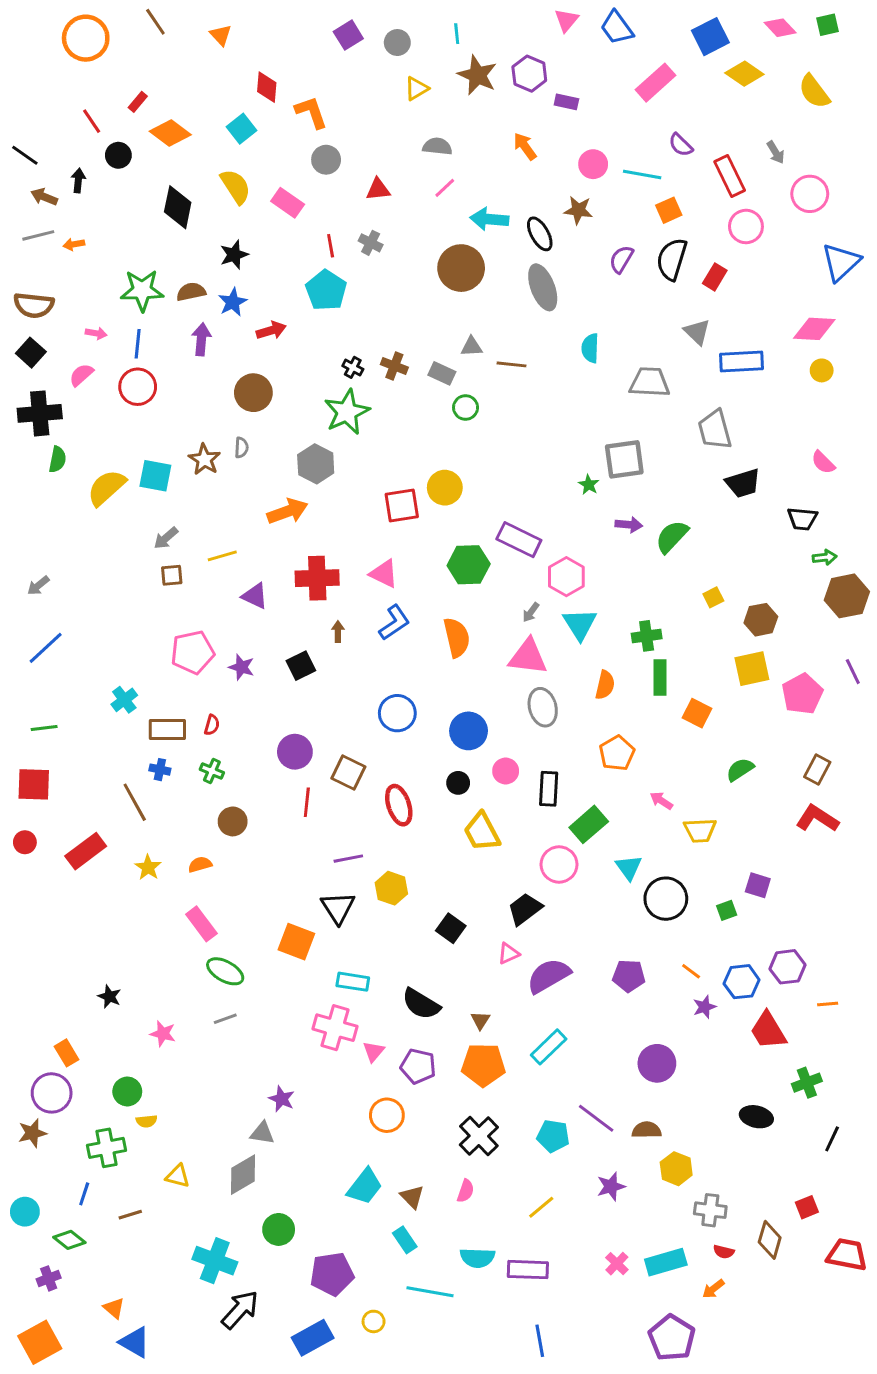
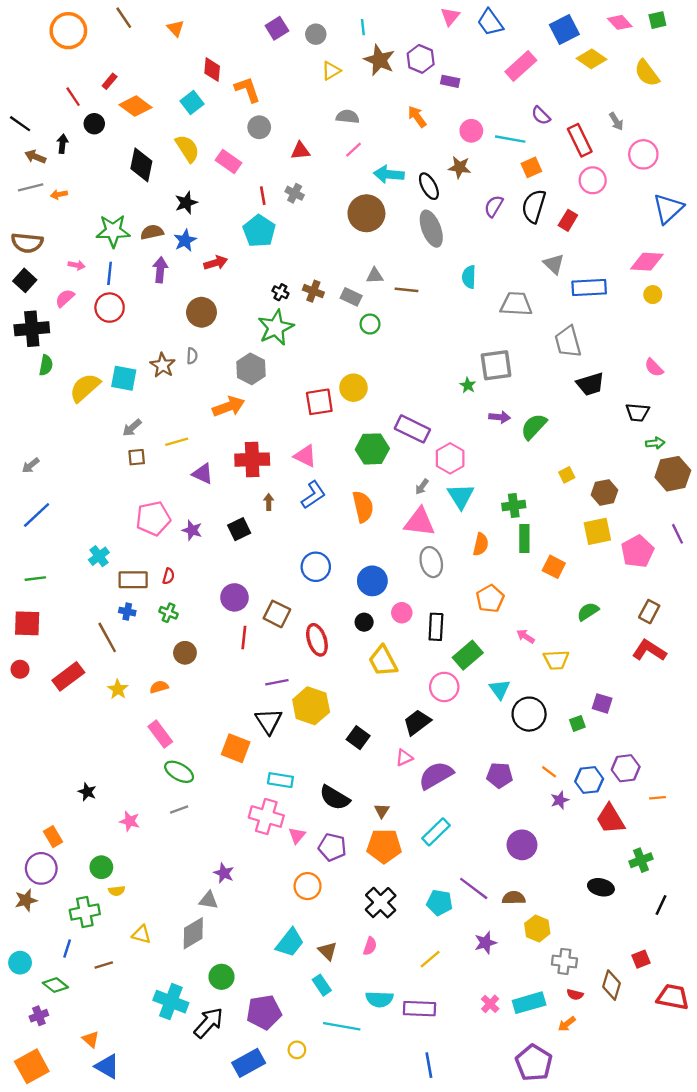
yellow hexagon: (391, 888) -> (311, 706), size x1.4
black arrow: (240, 1310) -> (209, 1023), moved

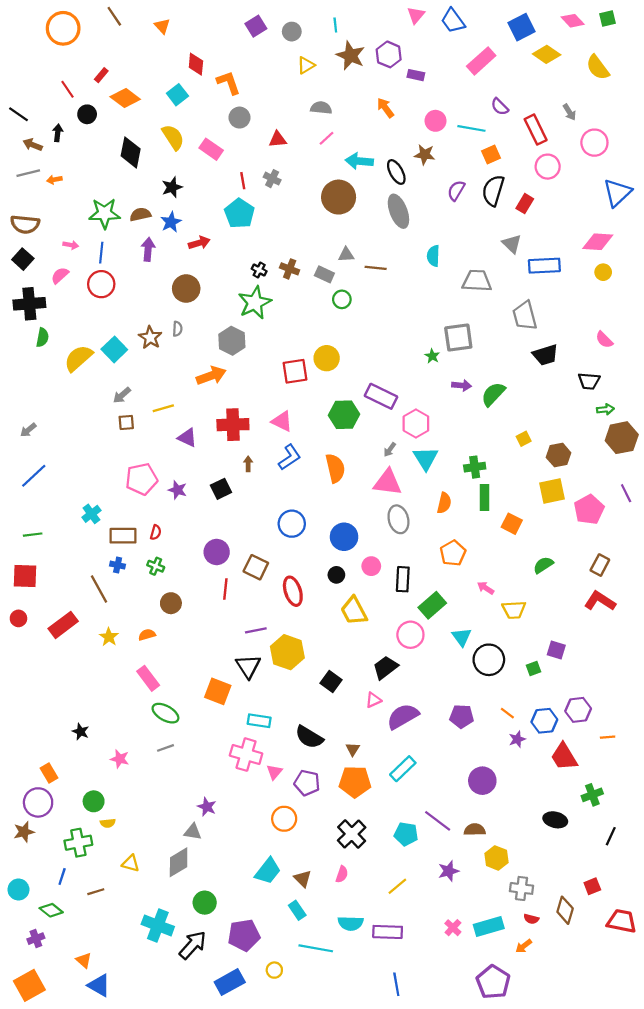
cyan square: (124, 378) -> (114, 349), turned 35

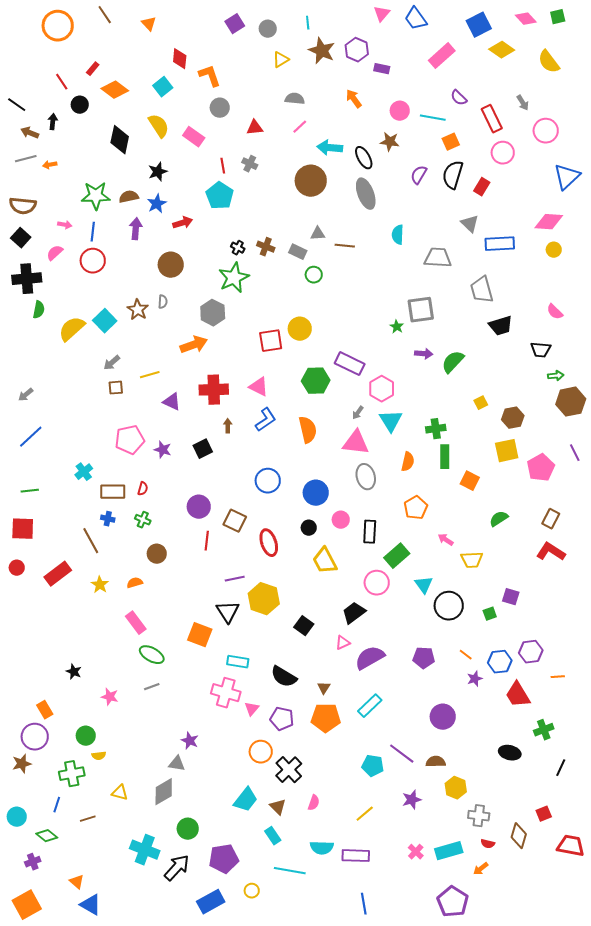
black cross: (352, 834) -> (289, 770), moved

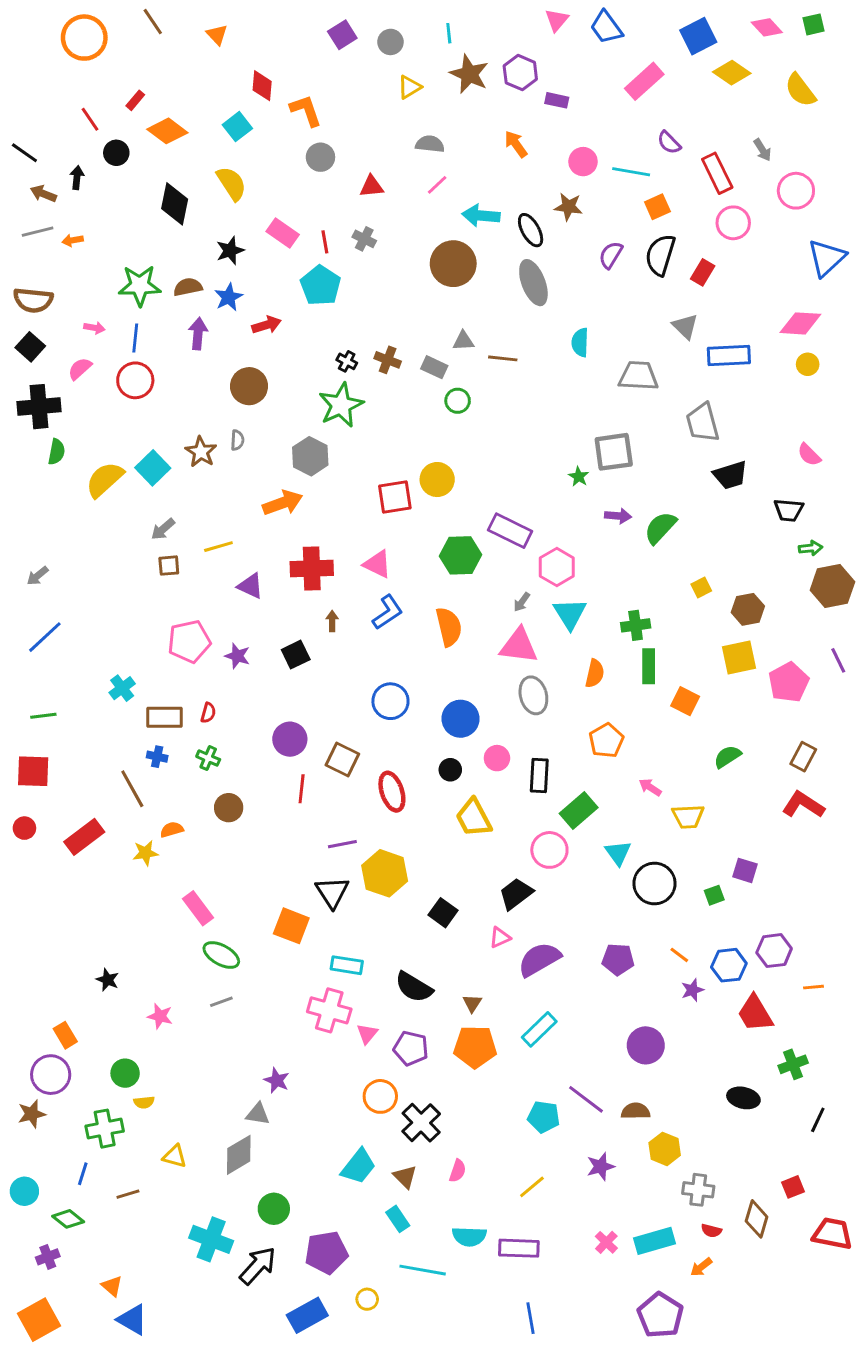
pink rectangle: (194, 137) -> (283, 233), moved
orange semicircle: (135, 583) -> (172, 830), moved
yellow star: (100, 585) -> (145, 853), turned 30

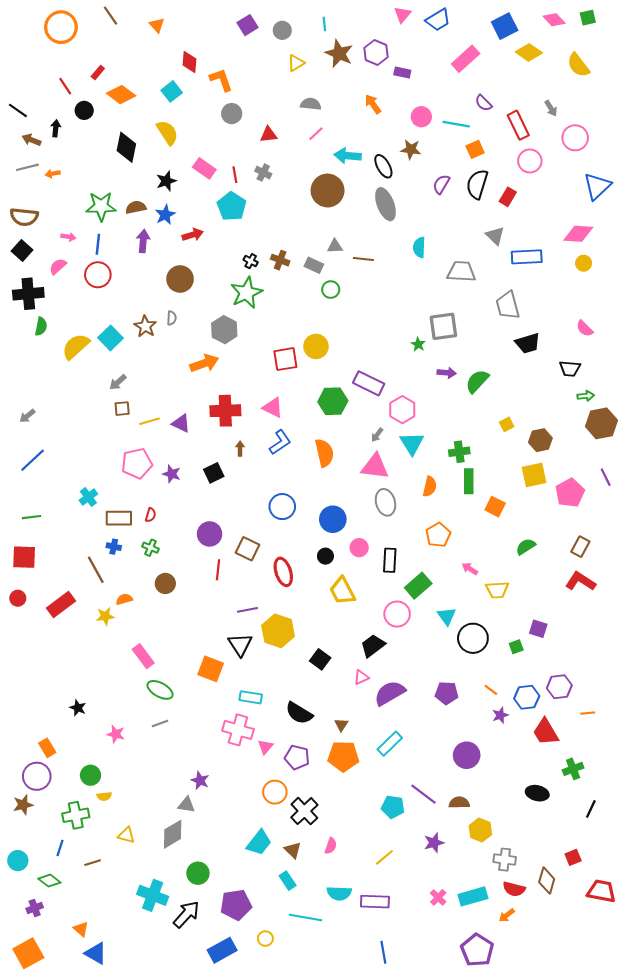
blue trapezoid: (606, 27) -> (438, 20), turned -85
yellow line: (218, 547) -> (149, 421), moved
red semicircle: (711, 1231) -> (514, 889), size x1.5

